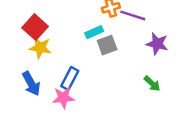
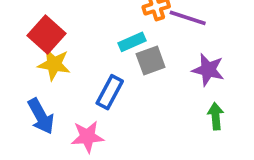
purple star: (157, 44) -> (208, 70), moved
blue rectangle: (70, 78) -> (110, 92), moved
green arrow: (152, 84) -> (216, 116), turned -138

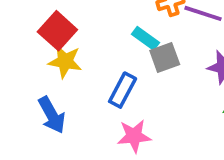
cyan rectangle: (132, 42) -> (146, 38), turned 60
pink star: (87, 137) -> (134, 136), moved

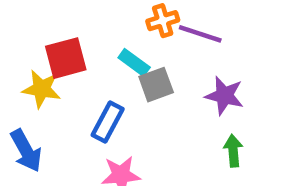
red square: (57, 31) -> (66, 58), moved, turned 33

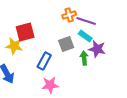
cyan rectangle: (134, 63) -> (85, 36), moved
green arrow: (233, 151) -> (84, 58), moved

